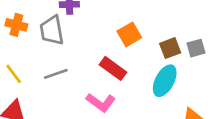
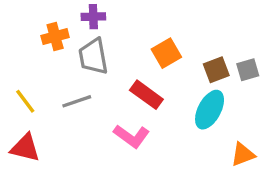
orange cross: (16, 25) -> (55, 37), moved, turned -30
gray trapezoid: (52, 30) -> (93, 56), moved

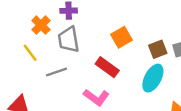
orange cross: (55, 37) -> (41, 25), turned -30
yellow line: (25, 101) -> (30, 53), moved

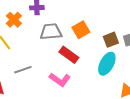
gray trapezoid: (69, 40) -> (51, 32), moved, turned 95
gray line: (57, 72) -> (23, 70), moved

